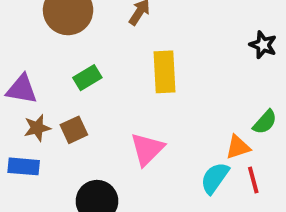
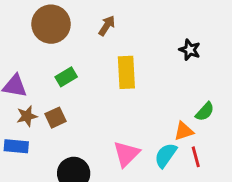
black star: (263, 45) -> (190, 50), moved
pink triangle: (147, 149) -> (126, 154), moved

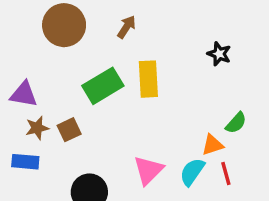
green rectangle: (66, 77) -> (103, 86), moved, size x1.6

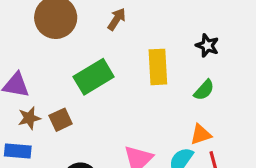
yellow rectangle: (148, 79) -> (158, 67), moved
green semicircle: (236, 123) -> (204, 90), moved

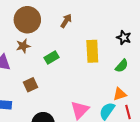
green rectangle: (94, 77) -> (51, 57), size x0.6
brown star: (29, 118) -> (23, 46), moved

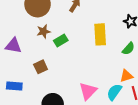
brown star: (23, 46) -> (44, 31), moved

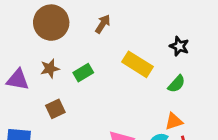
brown star: (44, 31) -> (50, 68), moved
yellow rectangle: (100, 34) -> (138, 64), turned -55

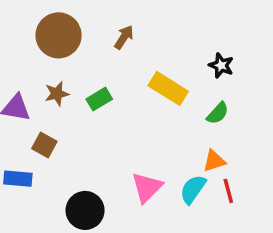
brown square: (55, 109) -> (44, 145), moved, turned -36

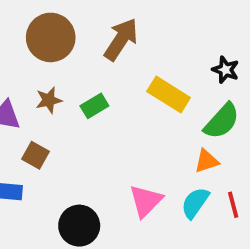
brown arrow: (124, 37) -> (121, 39), size x1.6
green semicircle: (218, 113) -> (222, 121), size x1.5
orange triangle: (214, 161) -> (207, 161), moved

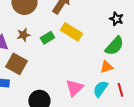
yellow rectangle: (169, 94) -> (71, 32), moved
brown square: (35, 155) -> (16, 64), size x1.5

